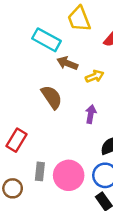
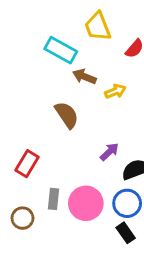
purple arrow: (91, 114) -> (109, 152), moved, turned 36

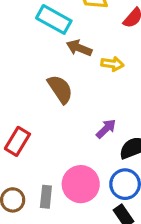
yellow arrow: (115, 91) -> (112, 64), turned 30
gray rectangle: (53, 199) -> (46, 197), moved

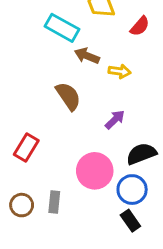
purple arrow: (106, 129) -> (115, 120), moved
pink circle: (81, 184) -> (95, 171), moved

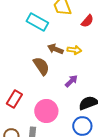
brown arrow: (87, 56) -> (55, 49), moved
pink circle: (95, 171) -> (46, 111), moved

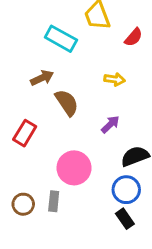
brown arrow: (55, 49) -> (42, 78), moved, turned 133
red rectangle: (14, 99) -> (25, 133), moved

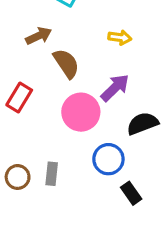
purple arrow: (110, 124) -> (115, 88), size x1.4
pink circle: (74, 168) -> (81, 112), moved
blue circle: (126, 190) -> (108, 159), moved

